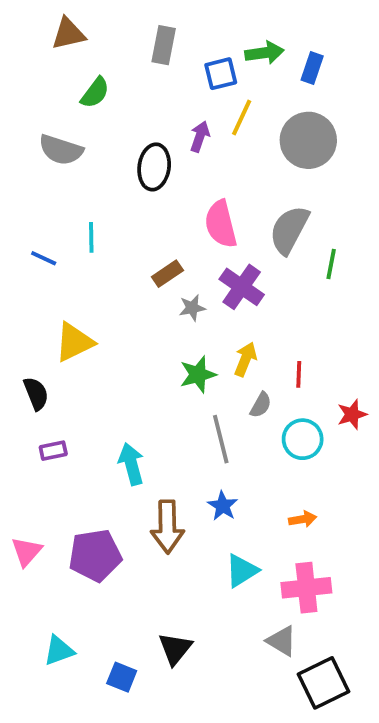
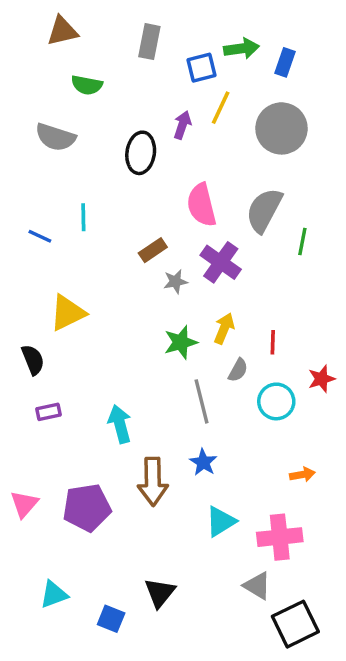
green semicircle: (95, 93) -> (87, 85), turned 64
orange arrow: (303, 519) -> (302, 474), moved

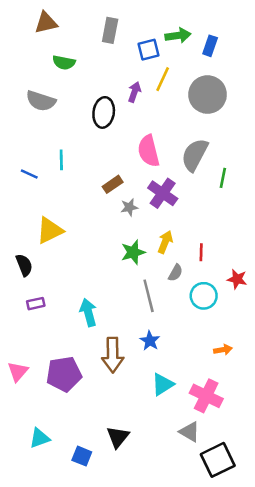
red star: (321, 379) -> (237, 279), turned 30
pink cross: (280, 537) -> (206, 396), turned 32

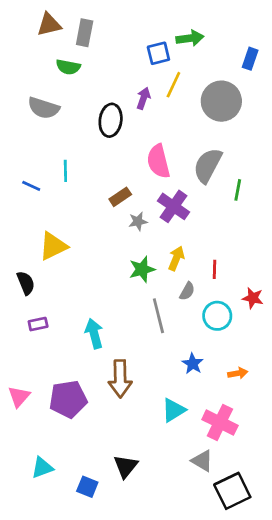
gray rectangle: (110, 30) -> (85, 33), moved
blue rectangle: (210, 46) -> (250, 59), moved
blue star: (150, 341) -> (193, 364), moved

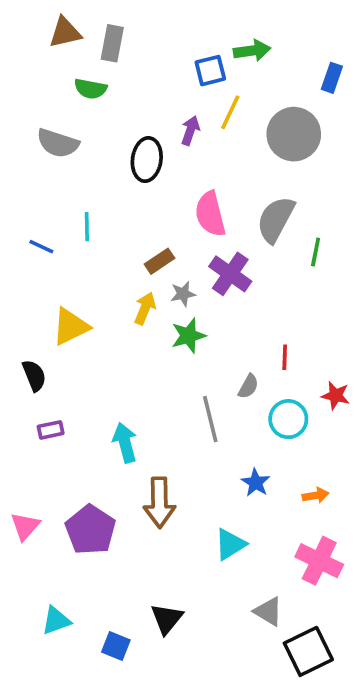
yellow arrow: (176, 258) -> (145, 308), moved
green star: (142, 269) -> (188, 336), moved
purple pentagon: (68, 399) -> (90, 530), turned -30
pink cross: (220, 422) -> (319, 561), moved

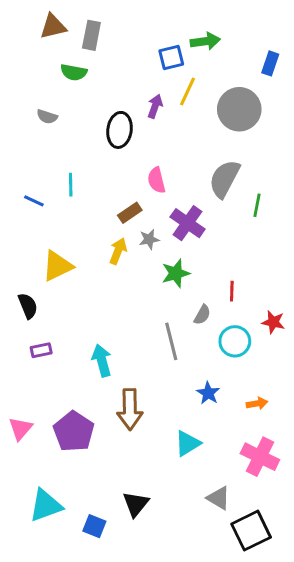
gray semicircle: (58, 143) -> (47, 117), size x0.6
pink semicircle: (210, 214) -> (156, 180), moved, size x0.7
green star: (188, 336) -> (176, 273), moved
cyan triangle: (56, 621) -> (46, 505), size x1.4

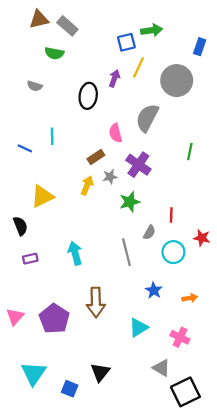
gray rectangle: (91, 35) -> (67, 26), turned -60
gray semicircle: (224, 179) -> (147, 118), moved
cyan arrow: (102, 361) -> (75, 253), moved
pink cross: (260, 457) -> (180, 337), moved, size x0.7
cyan triangle: (46, 505) -> (34, 373), turned -36

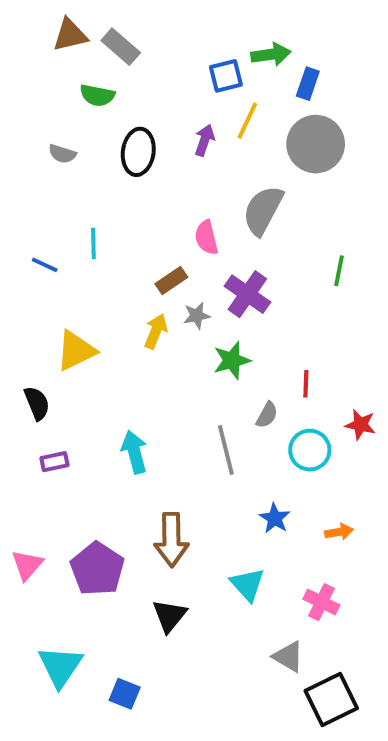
blue rectangle: (200, 47) -> (308, 84), moved
black ellipse: (88, 96) -> (138, 152), moved
cyan triangle: (138, 327) -> (247, 585), turned -40
black triangle: (100, 372) -> (169, 616), moved

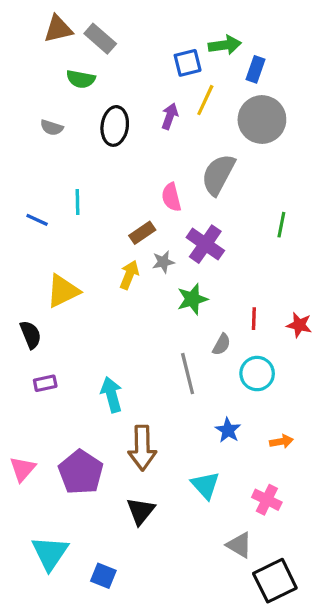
red star: (360, 425) -> (299, 325), moved
cyan arrow: (134, 452) -> (111, 395), moved

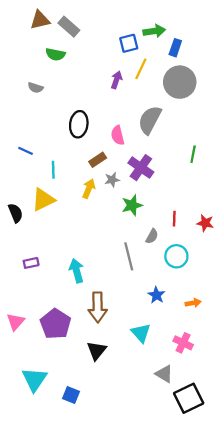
black ellipse: (115, 126) -> (79, 124), moved
cyan line: (78, 202) -> (53, 170), moved
black semicircle: (31, 335) -> (16, 213), moved

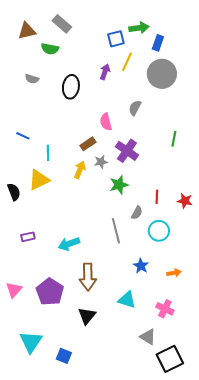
brown triangle: (40, 20) -> (27, 31), moved
gray semicircle: (150, 120) -> (135, 108), size x0.6
black ellipse: (79, 124) -> (71, 87), moved
cyan arrow: (77, 271) -> (69, 244), turned -95
cyan triangle: (141, 333) -> (127, 300), turned -30

